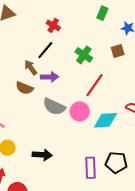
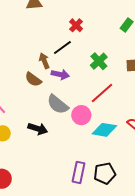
black arrow: (42, 155) -> (38, 129), moved
black pentagon: (116, 163) -> (105, 173), turned -30

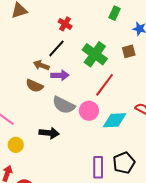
brown arrow: (44, 61) -> (41, 65), turned -35
green cross: (99, 61) -> (95, 54), size x1.4

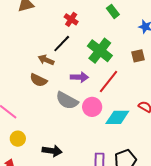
green rectangle: (115, 13) -> (113, 11), moved, turned -64
brown square: (129, 51) -> (138, 56), moved
purple arrow: (60, 75) -> (79, 77), moved
black arrow: (49, 133) -> (52, 151), moved

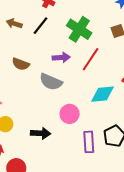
brown arrow: (46, 60) -> (14, 24), moved
pink circle: (92, 107) -> (70, 114), moved

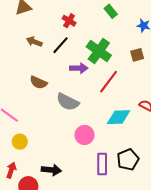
purple arrow: (61, 57) -> (79, 68), moved
black arrow: (41, 133) -> (51, 170), moved

